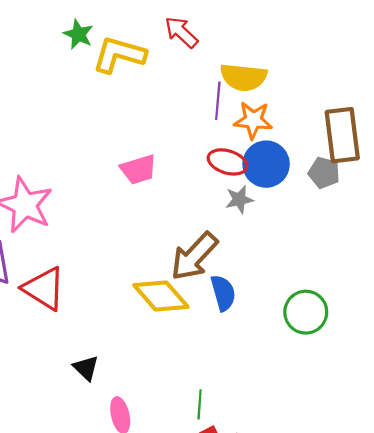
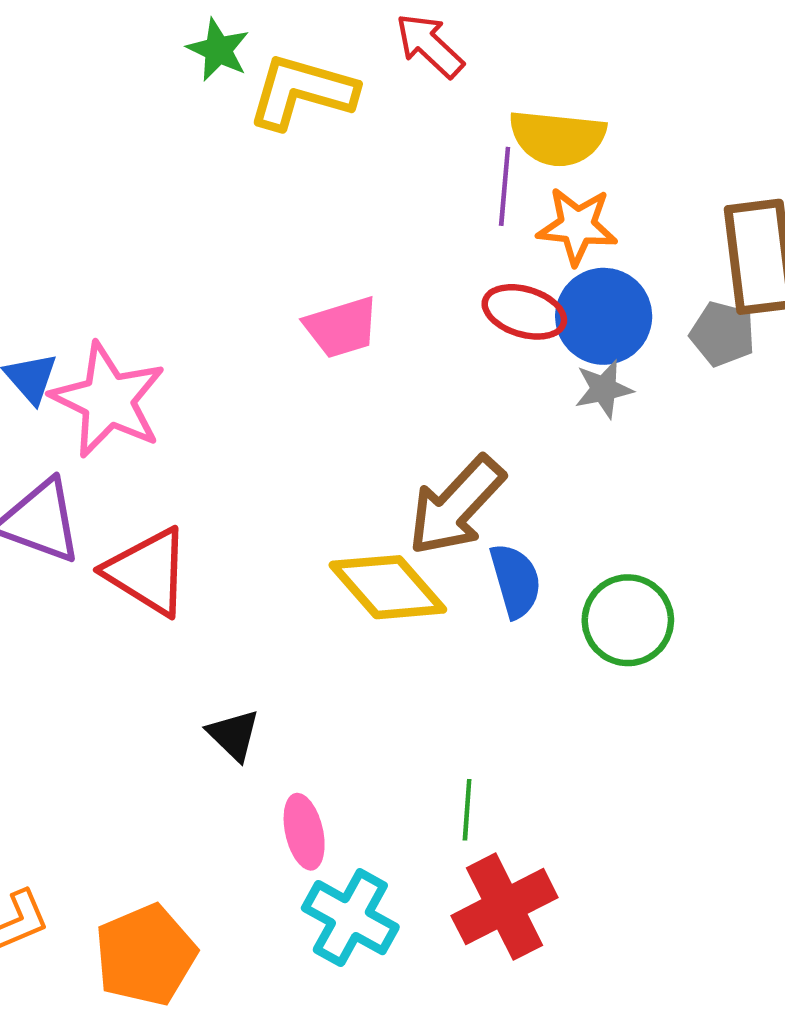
gray star: (239, 199) -> (604, 389), moved
green circle: (306, 312) -> (628, 620), moved

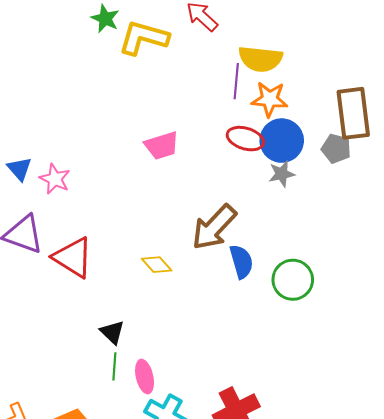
pink star: (108, 400) -> (55, 179), size x0.6
yellow diamond: (388, 587) -> (157, 265), moved, size x0.6
green line: (467, 810) -> (114, 366), moved

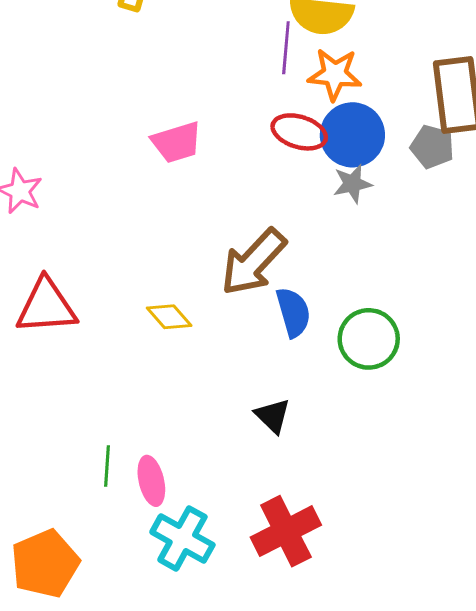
red triangle: (73, 258) -> (46, 306), turned -36
black triangle: (112, 332) -> (273, 416), moved

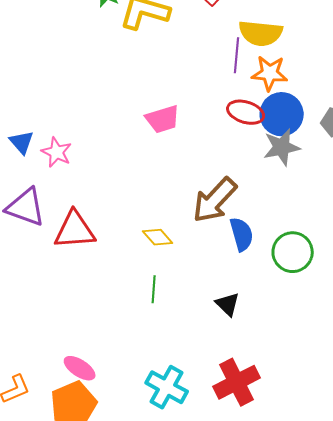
gray star: (352, 184) -> (282, 147), size x1.4
green line: (107, 466) -> (154, 289), moved
pink ellipse: (151, 481) -> (80, 368), moved, turned -44

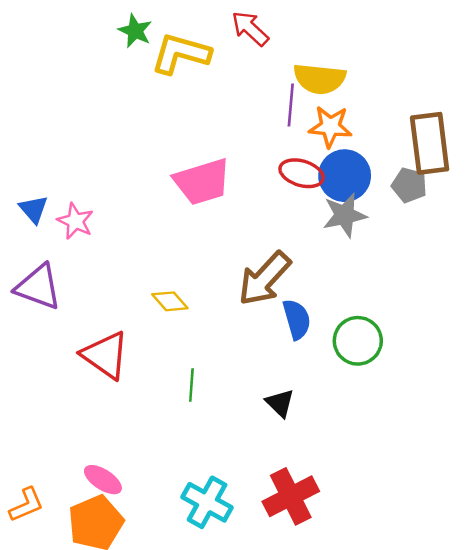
pink trapezoid: (163, 119) -> (202, 182), size x1.4
red triangle: (75, 230) -> (105, 355), moved, turned 39
yellow diamond: (158, 237) -> (170, 301), moved

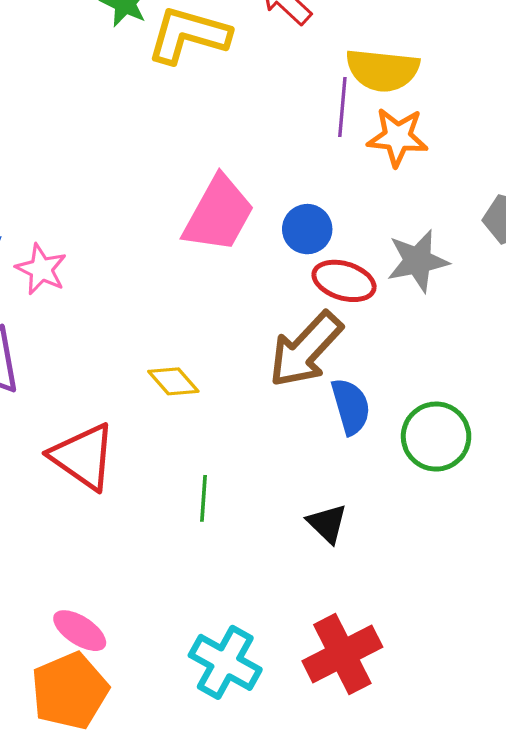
red ellipse: (302, 173) -> (344, 281), moved
blue circle: (345, 176) -> (307, 229), moved, size x0.7
pink trapezoid: (202, 182) -> (219, 214), turned -44

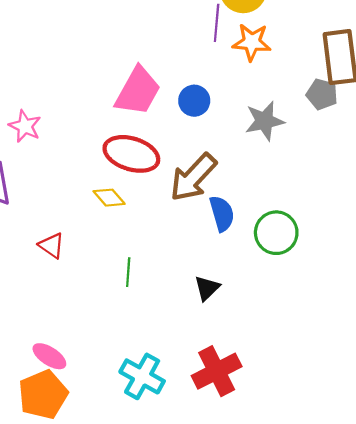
red ellipse: (344, 281) -> (131, 154), moved, size x1.4
red triangle: (83, 457) -> (52, 245), size x0.6
black triangle: (327, 524) -> (207, 288), turned 32

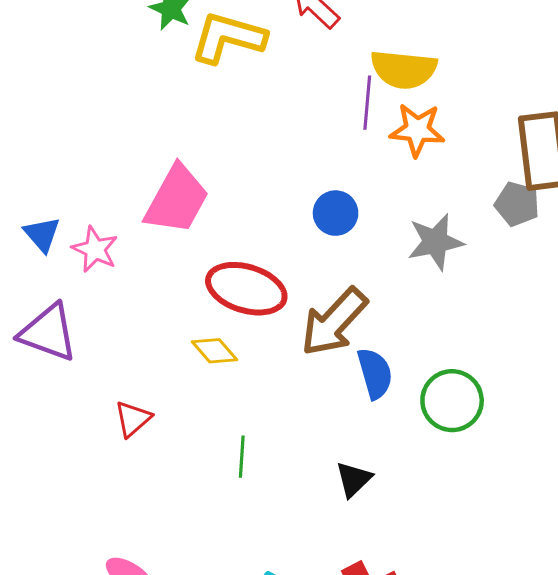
pink trapezoid: (138, 91) -> (177, 199), moved
red triangle: (52, 245) -> (133, 419), turned 44

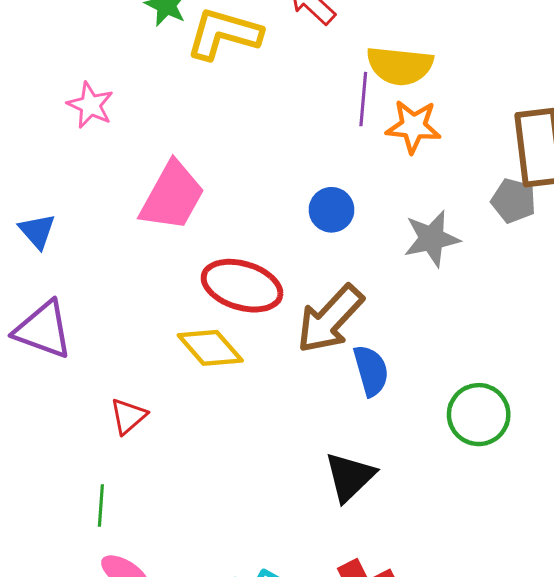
pink star: (95, 249) -> (90, 105), moved
yellow diamond: (215, 351) -> (210, 348), size x1.4
green circle: (452, 401) -> (479, 415), moved
green line: (242, 457) -> (101, 506), moved
black triangle: (354, 479) -> (350, 477), size x1.4

